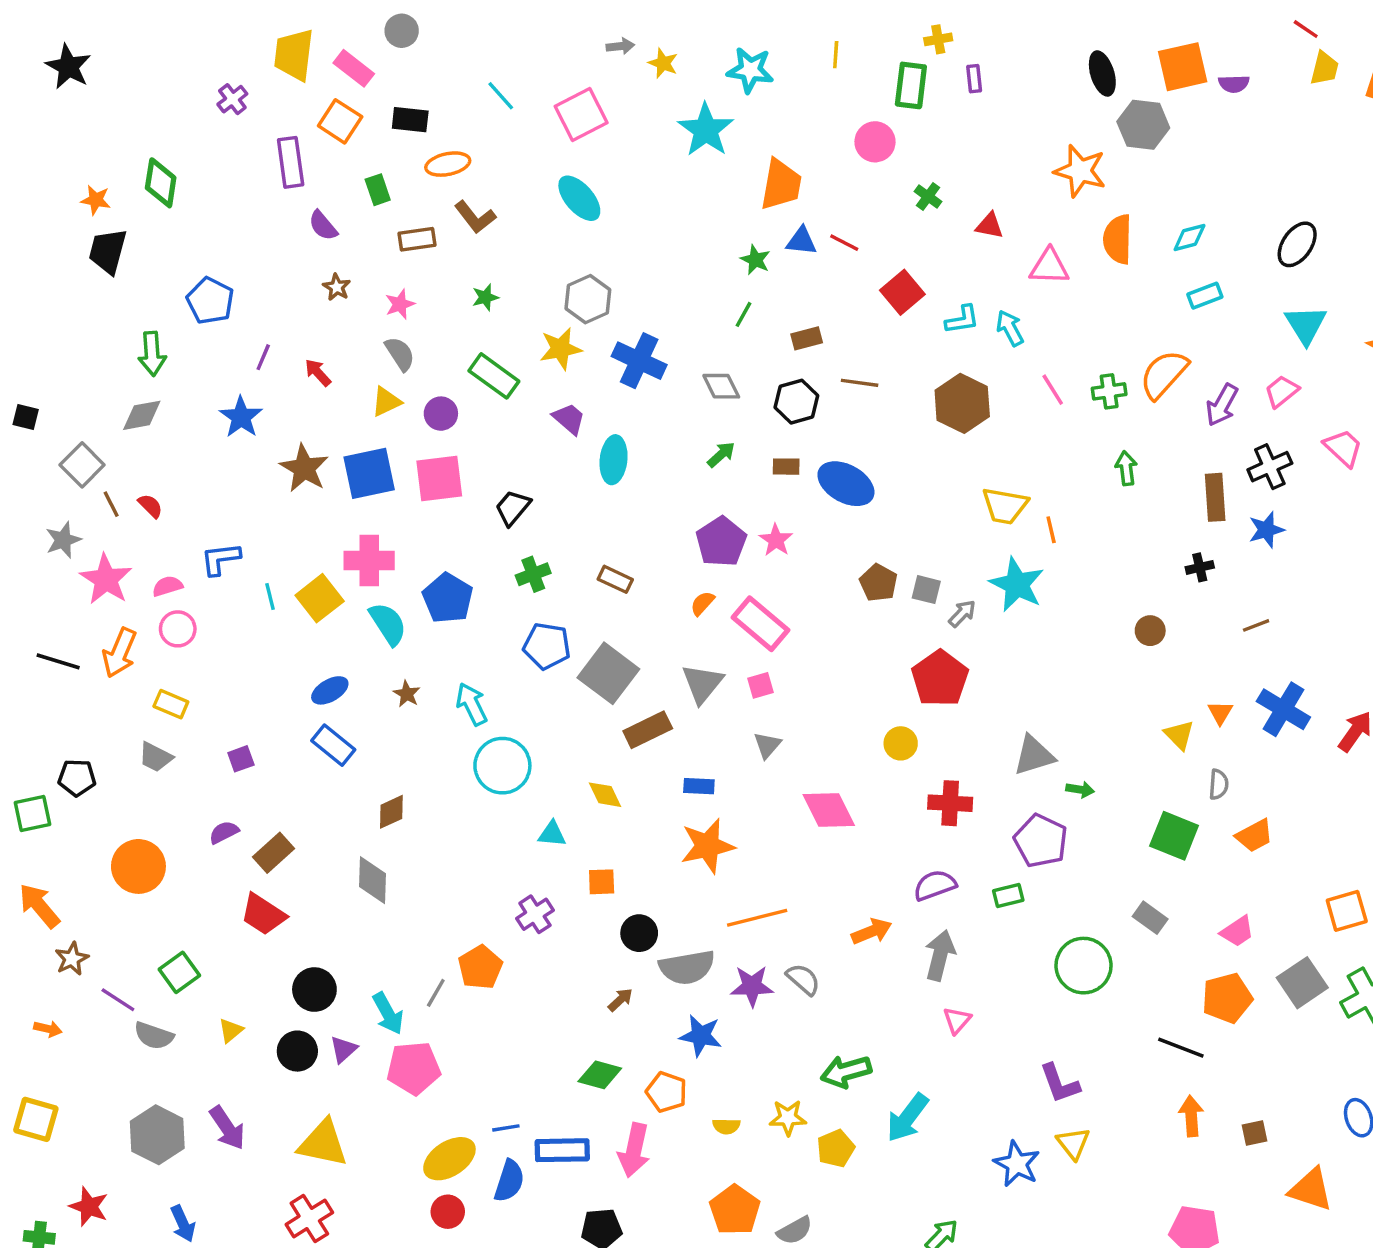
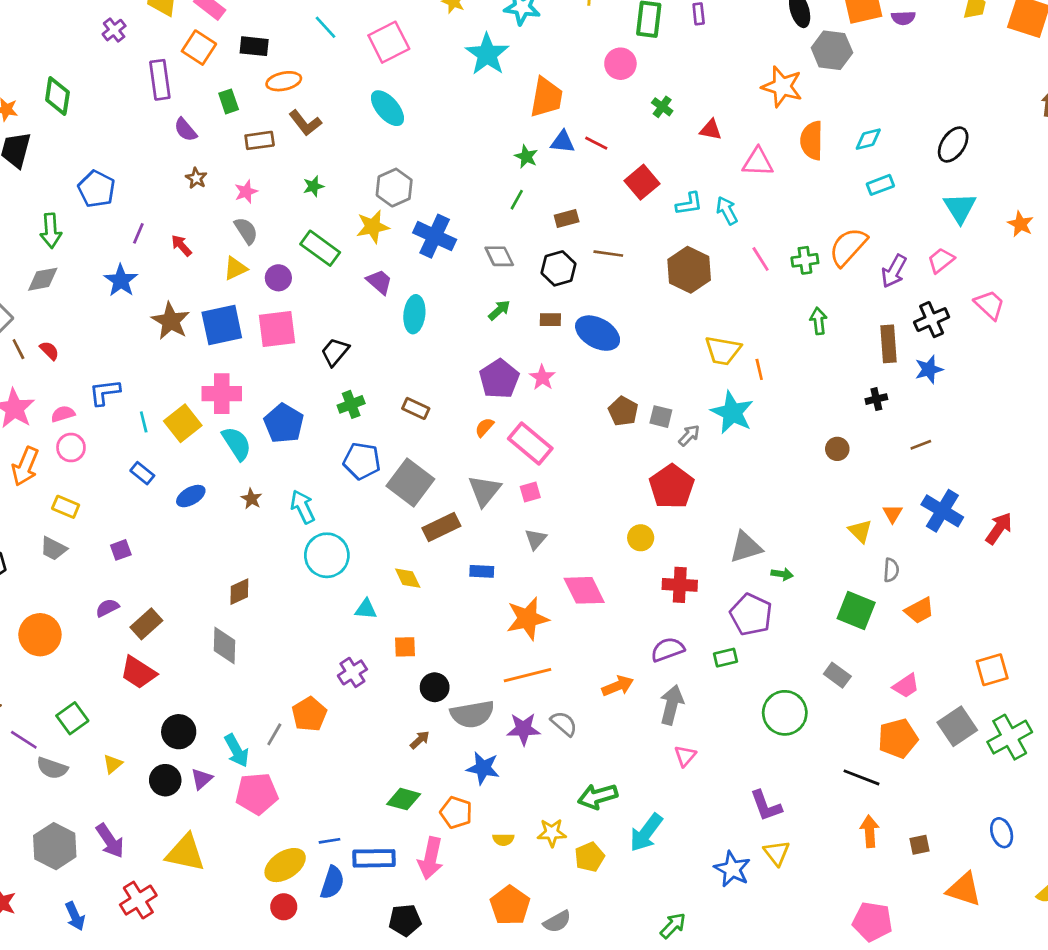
blue rectangle: (333, 745) -> (142, 473), moved, size x0.7
orange star: (708, 846) -> (528, 619), moved
red cross: (309, 1219) -> (138, 900), moved

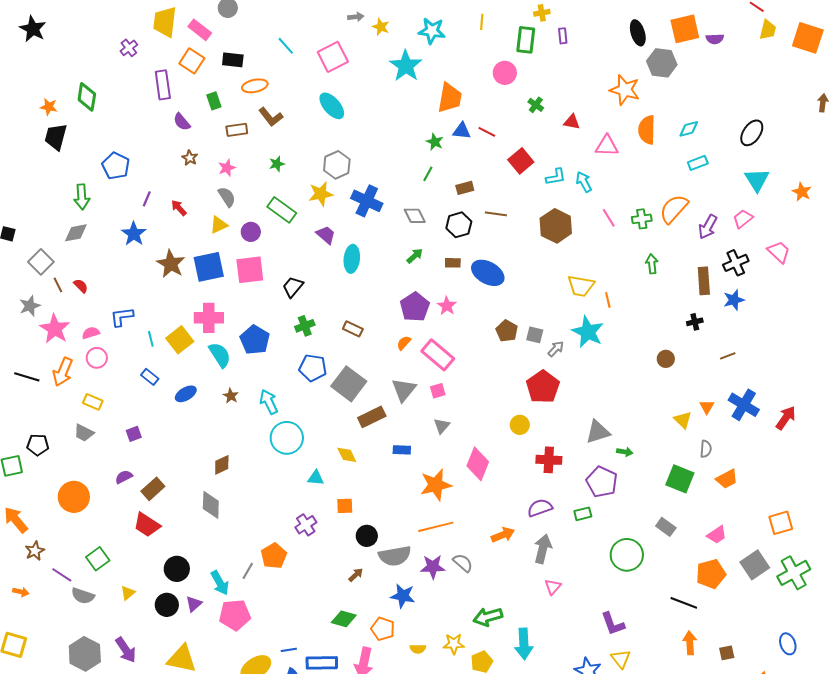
pink diamond: (584, 590) -> (478, 464), turned 48
cyan arrow: (646, 833) -> (524, 644), turned -40

